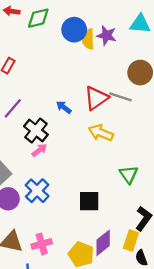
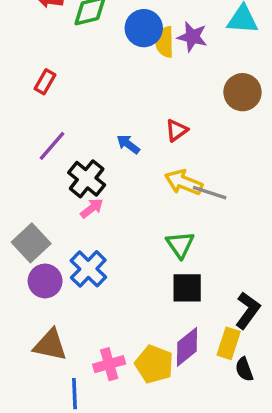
gray line: (120, 97) -> (210, 193), moved
red triangle: (96, 98) -> (177, 130), size x0.6
green triangle: (129, 174) -> (180, 245), moved
black square: (89, 201) -> (187, 288), moved
pink cross: (42, 244) -> (109, 364), moved

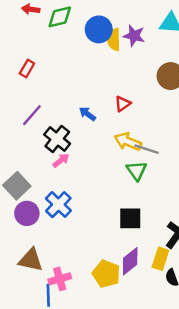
green triangle: (180, 245) -> (137, 171), moved
pink cross: (109, 364) -> (60, 279), moved

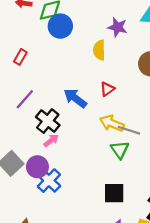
blue circle: (99, 29) -> (60, 26), moved
yellow semicircle: (114, 39) -> (99, 50), moved
blue arrow: (87, 114) -> (75, 98), size x1.5
purple circle: (27, 213) -> (37, 167), moved

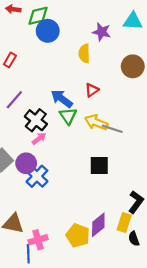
green triangle: (120, 150) -> (68, 116), moved
black square: (114, 193) -> (99, 165), moved

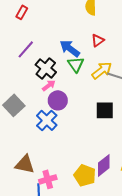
yellow arrow: (96, 122) -> (102, 70), turned 120
purple circle: (26, 163) -> (58, 100), moved

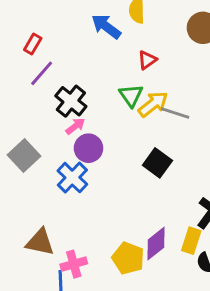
red rectangle: (22, 12) -> (33, 44), moved
blue arrow: (70, 48) -> (106, 26), moved
green triangle: (76, 64) -> (131, 95), moved
black square: (105, 110) -> (157, 163), turned 36

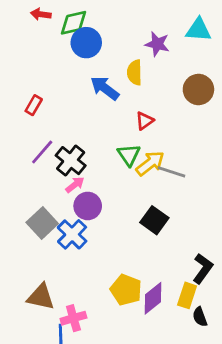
purple line: (42, 73) -> (42, 152), moved
gray square: (24, 156) -> (42, 223), moved
yellow pentagon: (128, 258) -> (126, 290), moved

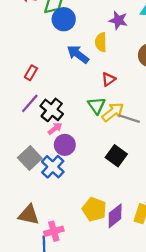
red rectangle: (34, 105) -> (31, 73), moved

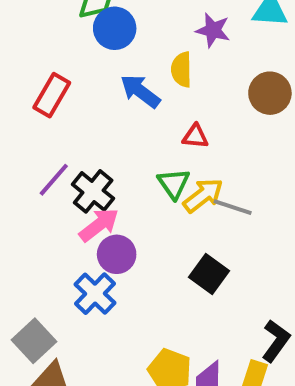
red rectangle: (31, 73) -> (52, 95), moved, size x1.5
red triangle: (108, 79) -> (195, 136), turned 40
pink arrow: (55, 128) -> (99, 225), size x1.5
gray square: (30, 158) -> (34, 341), moved

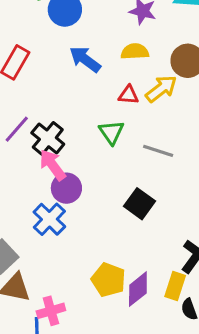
yellow semicircle: (181, 70) -> (135, 51), moved, turned 88
yellow arrow: (203, 195) -> (161, 89), moved
pink arrow: (99, 225) -> (52, 165), turned -88

